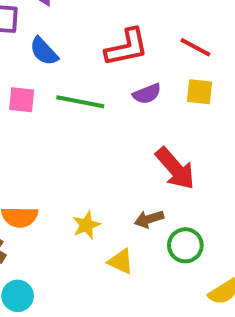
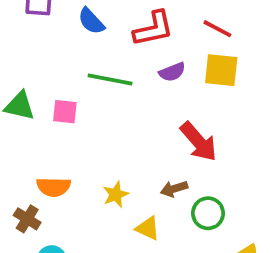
blue semicircle: (44, 51) -> (91, 21), moved
yellow square: (199, 92) -> (221, 70), size x1.4
pink square: (22, 100) -> (65, 112), moved

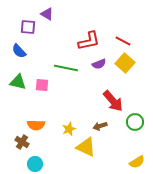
blue semicircle: (91, 21) -> (19, 51), moved
yellow square: (221, 70) -> (125, 63), turned 36
green circle: (208, 213) -> (135, 122), moved
yellow triangle: (148, 228) -> (86, 147), size x1.5

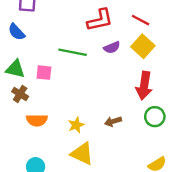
red arrow: (113, 101) -> (144, 86), moved, turned 50
brown cross: (22, 142) -> (20, 94), moved
yellow triangle: (86, 147) -> (82, 154), moved

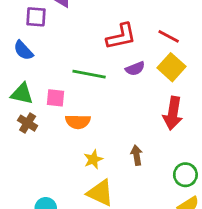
green circle: (155, 117) -> (185, 175), moved
orange semicircle: (37, 120) -> (78, 122), moved
brown arrow: (113, 121) -> (137, 155), turned 98

